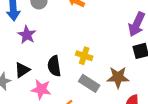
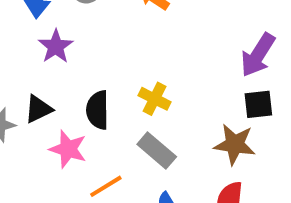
brown star: (118, 77) -> (235, 144), moved

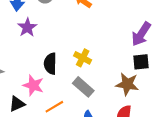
black triangle: (38, 109) -> (17, 104), moved

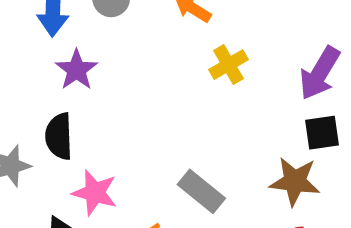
yellow cross: (83, 58) -> (228, 65), moved, turned 35
black semicircle: (50, 64) -> (59, 136), moved

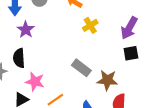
brown star: (295, 181) -> (107, 80), moved
gray rectangle: (201, 191) -> (81, 68), moved

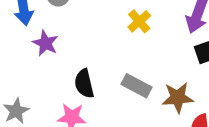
black semicircle: (19, 58) -> (84, 84), moved

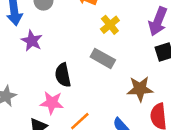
gray rectangle: (137, 86) -> (103, 58), moved

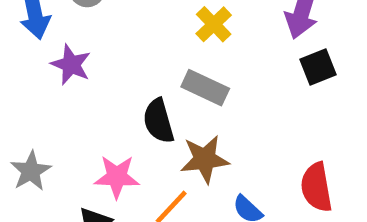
black semicircle: (63, 75) -> (158, 121), moved
brown star: (140, 89) -> (205, 159), moved

